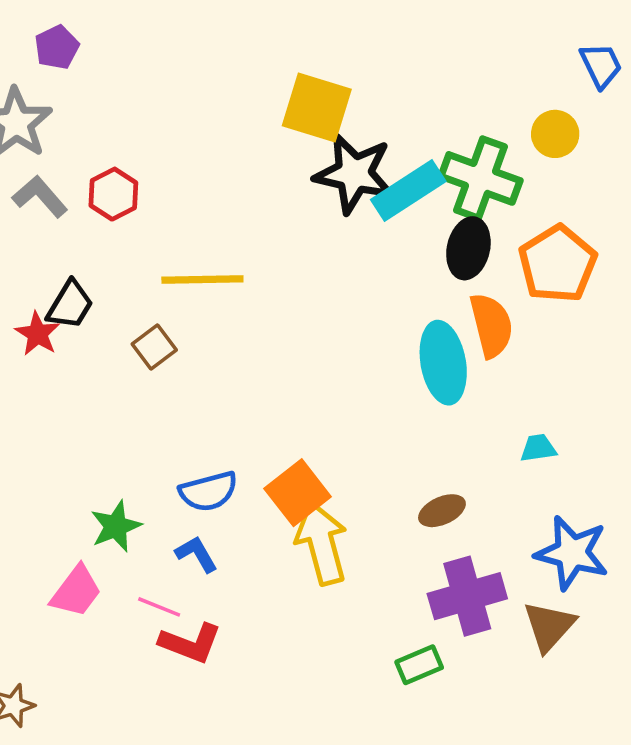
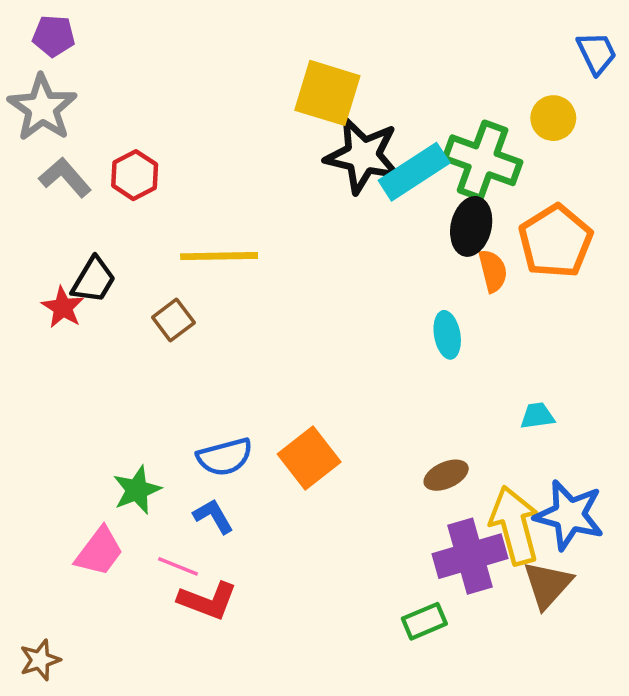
purple pentagon: (57, 47) -> (54, 36), moved, turned 30
orange semicircle: (491, 325) -> (493, 271), moved, size x0.7
cyan ellipse: (443, 363) -> (447, 335), size x0.6
yellow arrow: (322, 543) -> (515, 525), moved

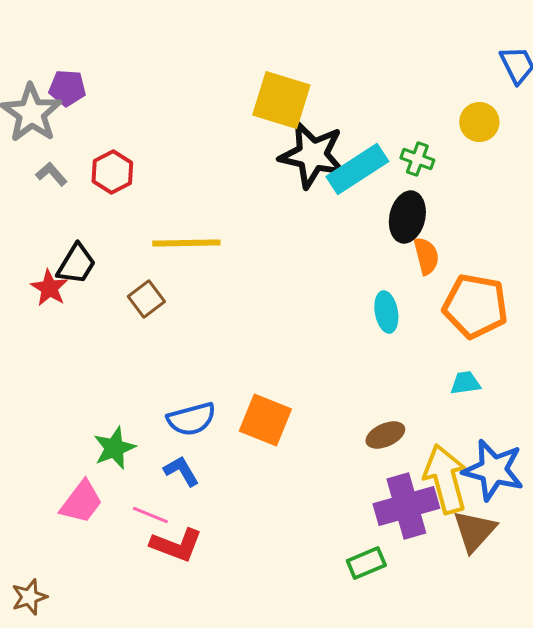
purple pentagon: (54, 36) -> (67, 88), moved
green cross: (483, 160) -> (417, 159), size x0.5
gray L-shape: (65, 177) -> (51, 174), size x0.7
orange pentagon: (556, 241) -> (475, 306), moved, turned -30
orange square: (309, 458) -> (265, 420), turned -30

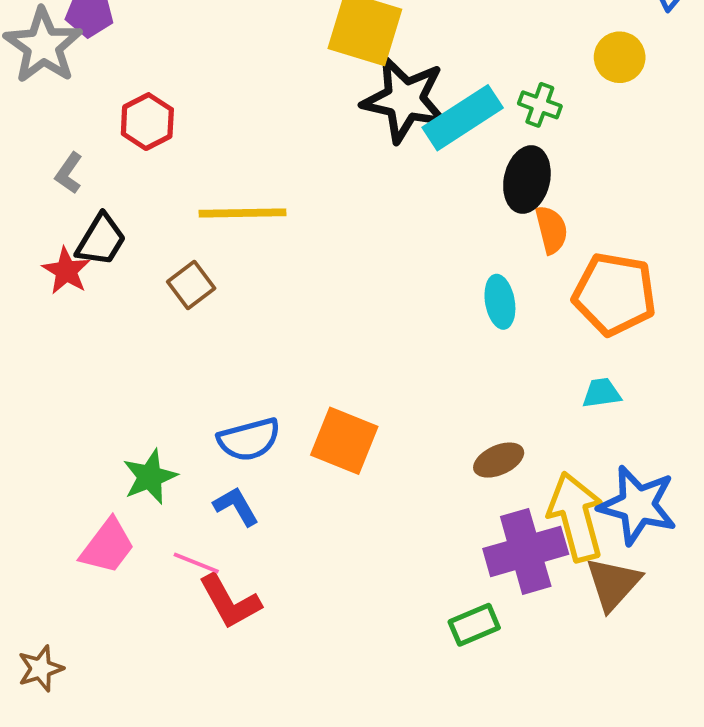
gray L-shape: (51, 174) -> (69, 173), moved, turned -104
red L-shape: (176, 545) -> (230, 602), turned 40

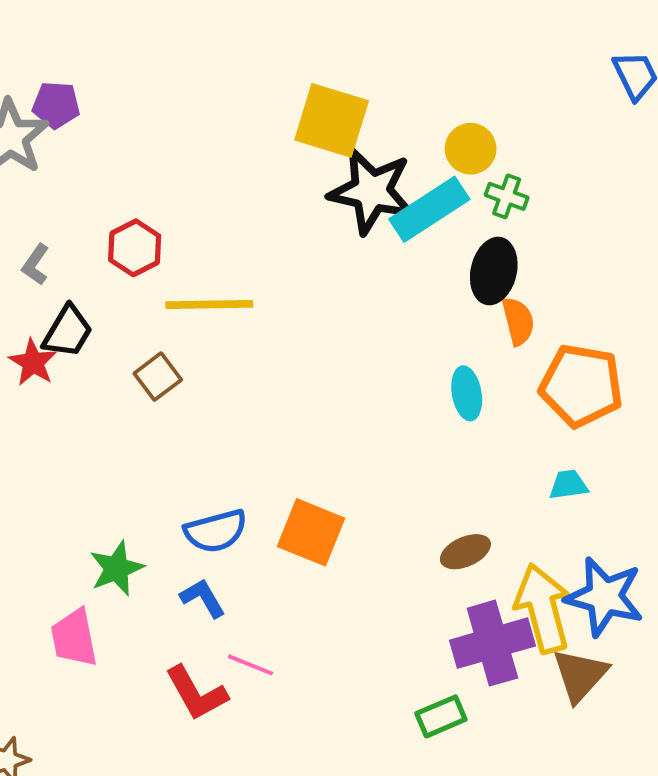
yellow circle: (620, 57) -> (471, 149), moved
red hexagon: (147, 122) -> (135, 248), moved
pink trapezoid: (107, 546) -> (74, 638), turned 132
pink line: (196, 563) -> (250, 665), moved

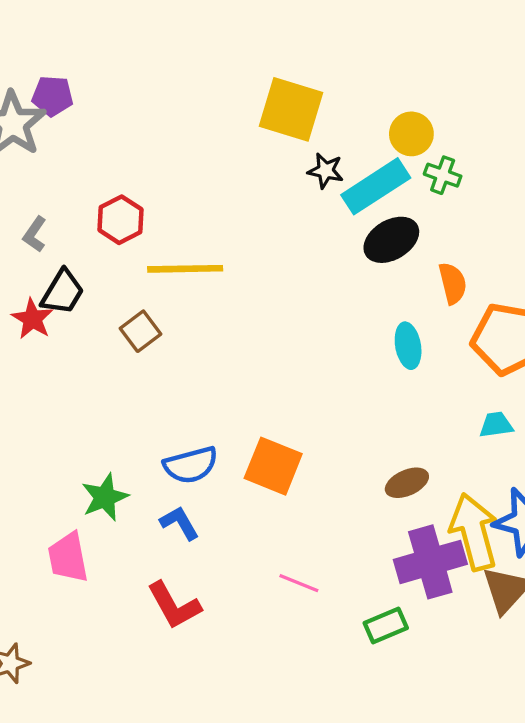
black star: (371, 191) -> (326, 171), size x0.5
black ellipse: (494, 271) -> (391, 240), moved, turned 46
pink line: (250, 665) -> (299, 583), moved

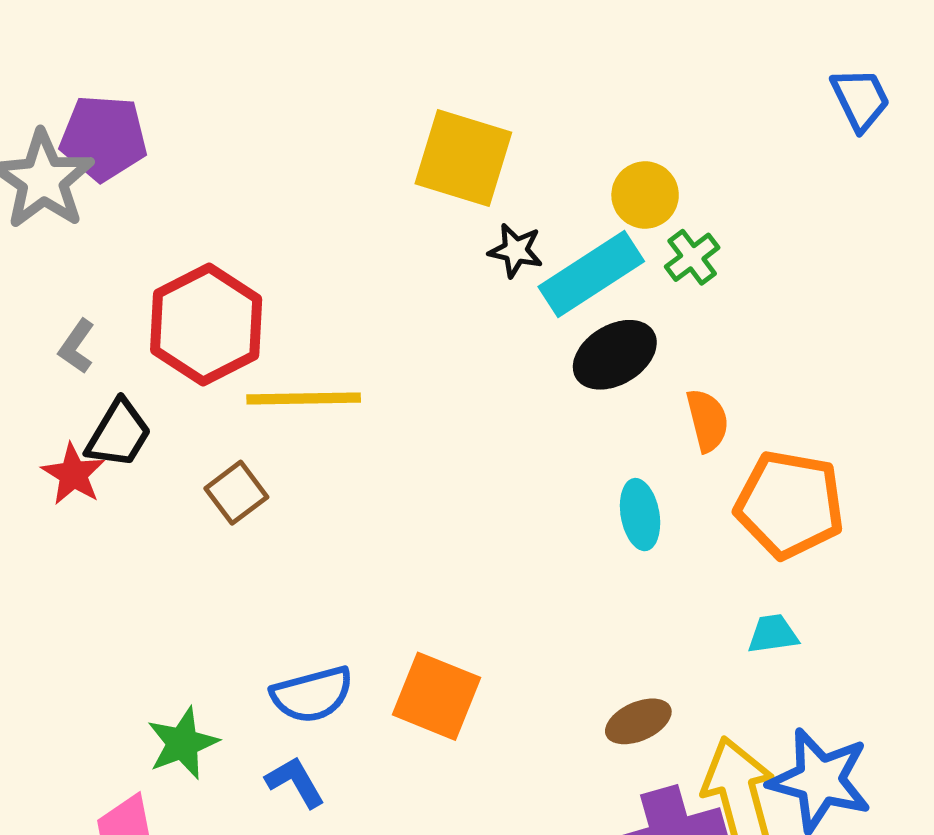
purple pentagon: (52, 96) -> (104, 138), size x1.4
green cross: (443, 175) -> (692, 257), turned 33
red hexagon: (120, 220) -> (206, 324), size x1.6

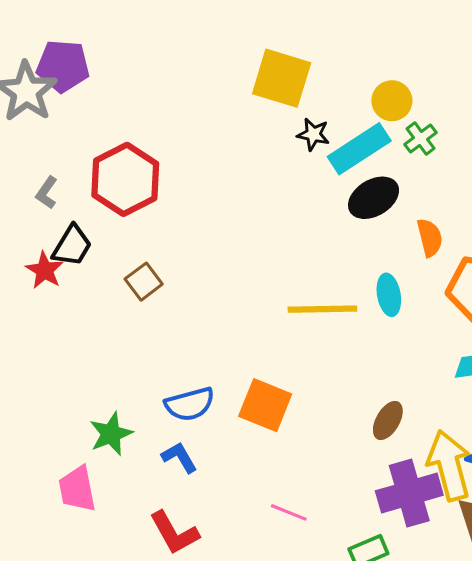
yellow line: (304, 398) -> (322, 309), moved
brown ellipse: (638, 721) -> (388, 420), turned -36

